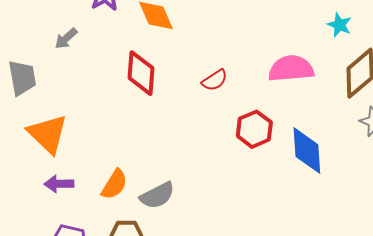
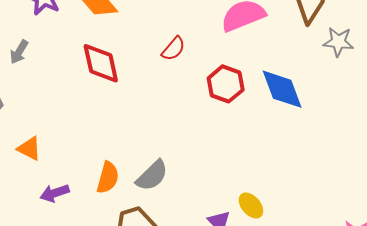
orange triangle: (48, 134) -> (29, 148), size x0.6

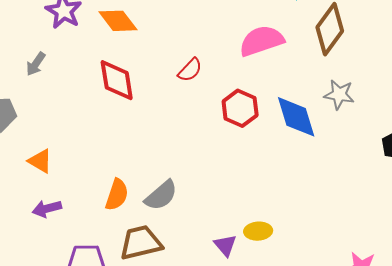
gray star: (338, 42) -> (339, 95), moved
purple arrow: (55, 193) -> (47, 209), moved
yellow ellipse: (251, 205) -> (258, 231), turned -56

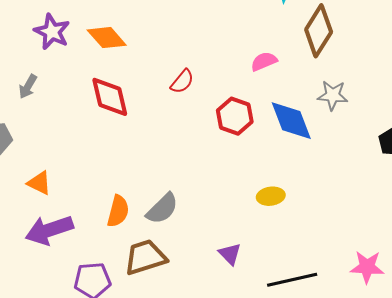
pink semicircle: (262, 41) -> (264, 61), moved, size x0.6
purple arrow: (47, 209) -> (49, 230), size x1.6
yellow ellipse: (258, 231) -> (271, 196), moved

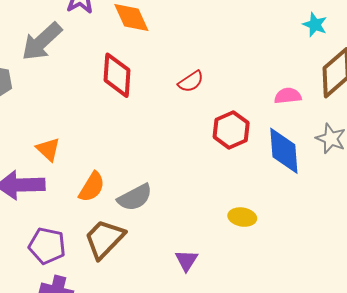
pink semicircle: (264, 61) -> (288, 96), moved
gray arrow: (28, 87) -> (42, 42), size x1.8
orange triangle: (39, 183) -> (48, 149), moved
brown trapezoid: (145, 257) -> (104, 239), turned -45

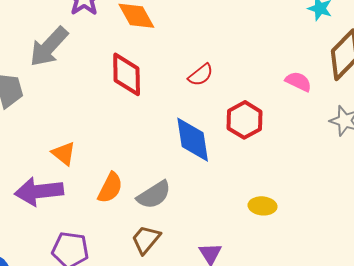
pink semicircle: (288, 96) -> (298, 81), turned 36
blue diamond: (284, 151) -> (193, 140), moved
brown trapezoid: (104, 239) -> (146, 239), moved, size x0.7

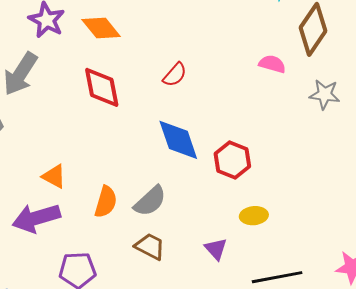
red hexagon: (245, 120) -> (232, 160), moved
yellow ellipse: (263, 206) -> (254, 216), moved
brown trapezoid: (146, 239) -> (150, 246), turned 88

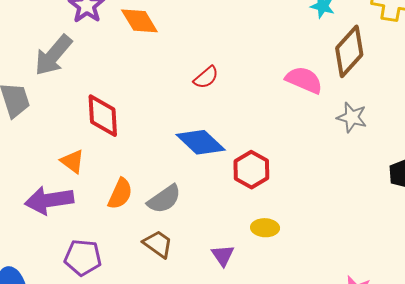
pink semicircle: (272, 64) -> (304, 80), size x1.4
red diamond: (102, 87) -> (103, 116), moved
blue diamond: (178, 140) -> (201, 142), turned -36

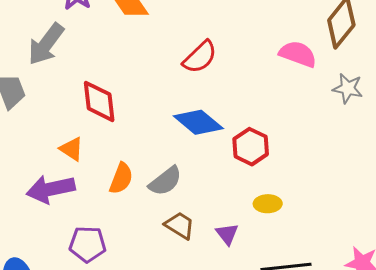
red semicircle: (206, 77) -> (200, 57), size x1.4
brown trapezoid: (158, 244) -> (180, 225), moved

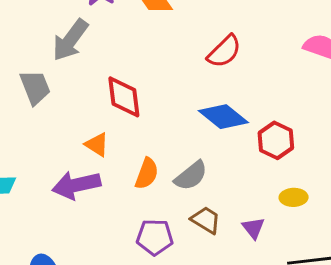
purple pentagon: (88, 244) -> (155, 237), moved

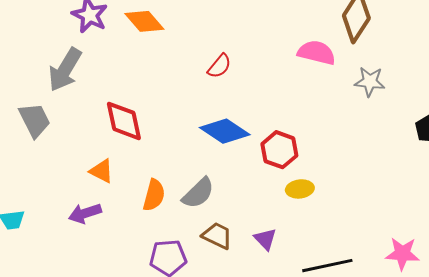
red semicircle: (224, 51) -> (219, 66), size x0.7
purple arrow: (76, 185) -> (85, 213), size x0.7
yellow ellipse: (294, 197) -> (300, 189), moved

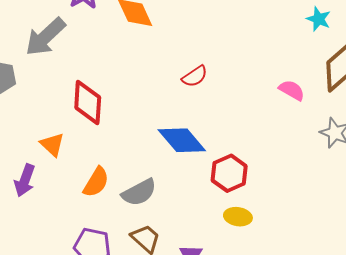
pink semicircle: (316, 53) -> (292, 90), size x0.7
purple arrow: (85, 213) -> (25, 180), turned -68

